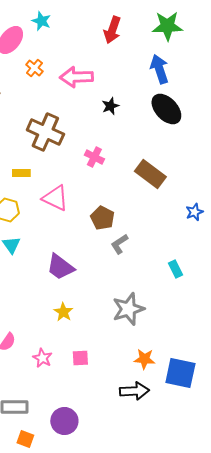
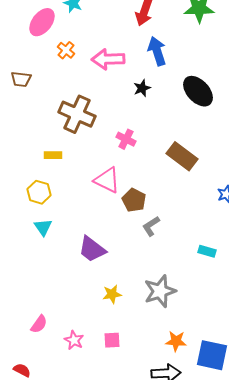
blue arrow: (159, 69) -> (157, 51), moved
pink triangle: (55, 198) -> (107, 180), moved
cyan rectangle: (175, 269) -> (207, 251), turned -48
yellow star: (63, 312) -> (112, 294), moved, turned 30

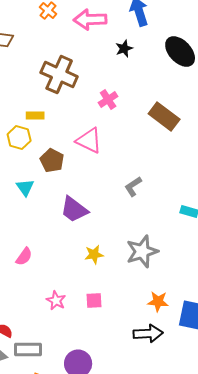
pink cross: (126, 139) -> (108, 100), turned 30
yellow hexagon: (39, 192) -> (19, 138), moved
brown pentagon: (134, 200) -> (52, 161), moved
pink semicircle: (39, 324) -> (24, 257), moved

